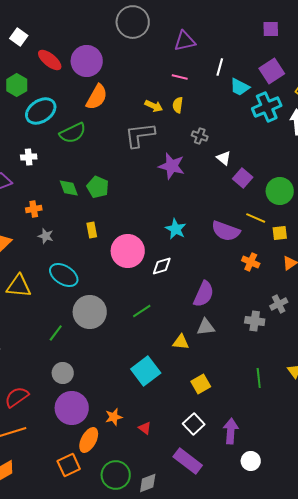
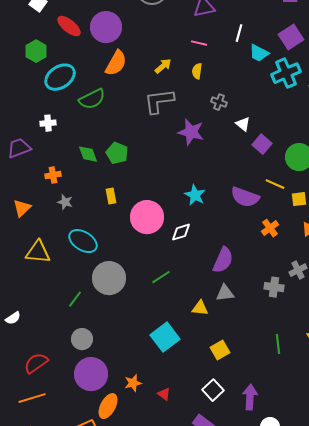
yellow arrow: (154, 106) -> (163, 66), moved, turned -66
orange cross: (251, 262) -> (270, 228), turned 30

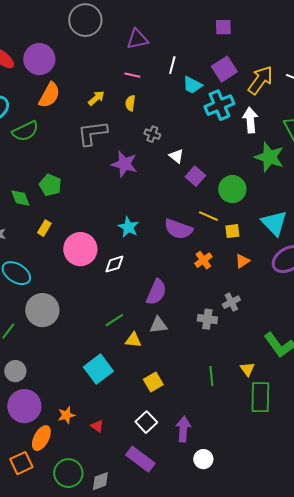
green diamond: (88, 154) -> (20, 198), moved
yellow rectangle: (111, 196) -> (44, 228), turned 42
green line: (161, 277) -> (114, 320), moved

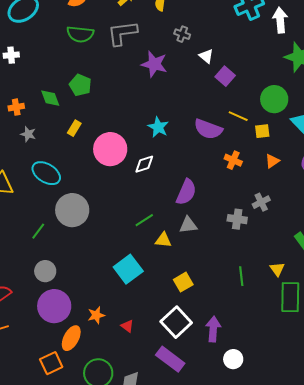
green semicircle: (25, 131) -> (80, 34), moved, turned 32
green circle: (232, 189) -> (274, 99), moved
orange cross: (203, 260) -> (233, 160), turned -30
white square: (146, 422) -> (176, 322), size x1.4

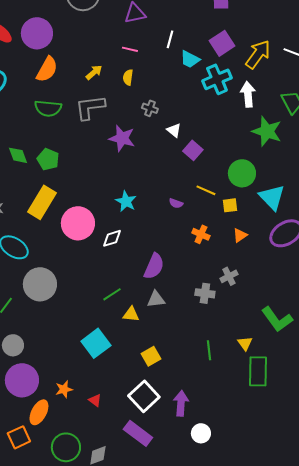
green diamond: (50, 98) -> (18, 155), moved
yellow rectangle: (74, 128) -> (42, 202), size x2.0
purple semicircle: (208, 129) -> (176, 203), size x0.5

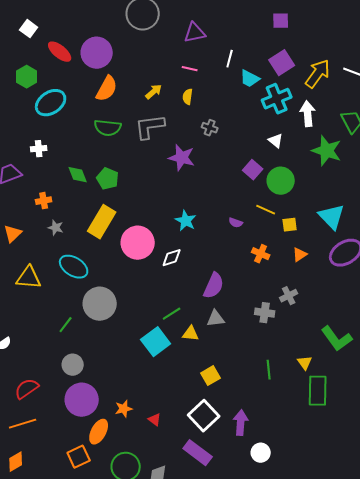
white triangle: (174, 130) -> (276, 141), moved
green circle: (242, 173) -> (281, 181), moved
cyan square: (96, 343) -> (156, 342), moved

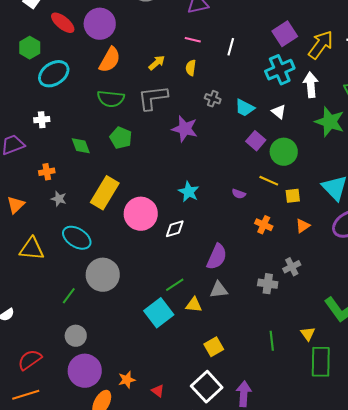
white line: (230, 59) -> (231, 47), moved
cyan trapezoid: (250, 79) -> (245, 108), moved
green pentagon: (108, 179) -> (121, 138), moved

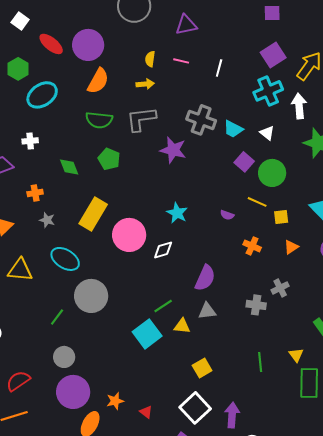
yellow arrow: (157, 63) -> (145, 84), turned 36
yellow semicircle: (191, 68) -> (150, 59), moved
gray cross: (213, 99) -> (201, 120), size x1.8

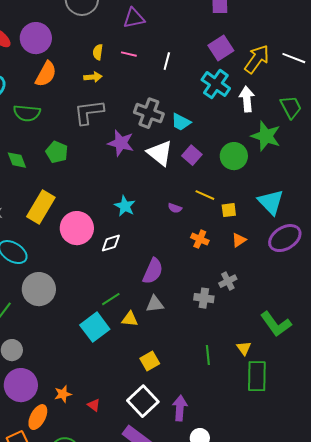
cyan cross: (268, 91) -> (216, 84), turned -32
green semicircle: (99, 120) -> (27, 113), moved
white triangle: (267, 133) -> (160, 153), moved, size x1.8
green circle: (272, 173) -> (234, 156), moved

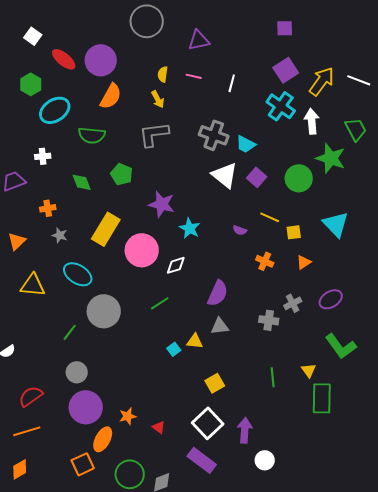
yellow arrow: (93, 77) -> (158, 99), turned 66
purple star: (121, 143) -> (162, 204), moved
purple ellipse: (285, 238) -> (331, 299), moved, size x0.7
green line: (111, 299) -> (160, 303), moved
cyan square: (95, 327) -> (174, 349), moved, size x0.5

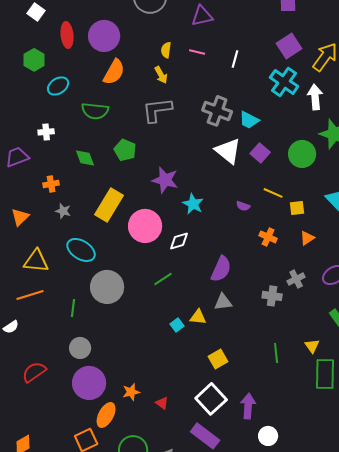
red ellipse: (64, 59) -> (67, 35), turned 45
cyan ellipse: (55, 110) -> (58, 86), size x0.7
green line: (70, 332) -> (73, 308), turned -30
orange line: (27, 431) -> (30, 295), moved

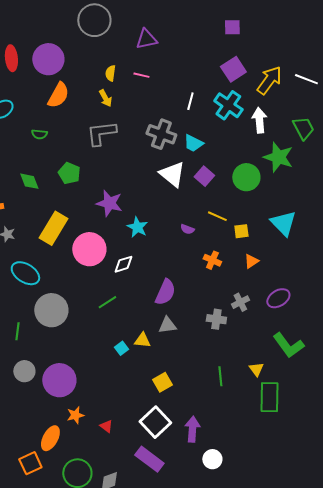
white line: (235, 59) -> (190, 101), moved
green semicircle: (95, 111) -> (39, 134), size x0.6
purple circle: (89, 383) -> (59, 380), moved

